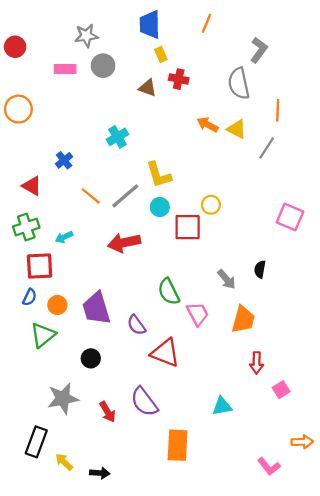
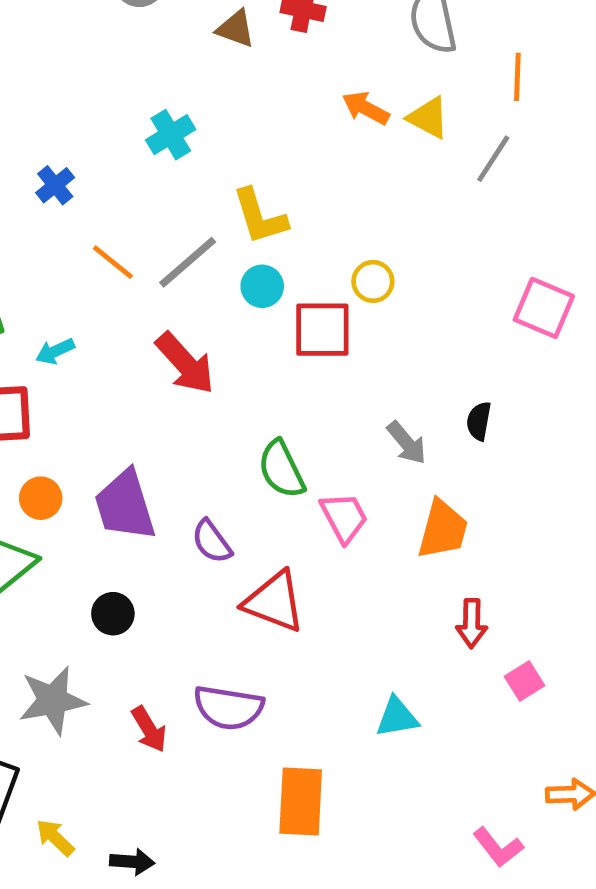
red arrow: (124, 243) -> (185, 363), turned -120
purple semicircle: (144, 402) -> (228, 708), turned -44

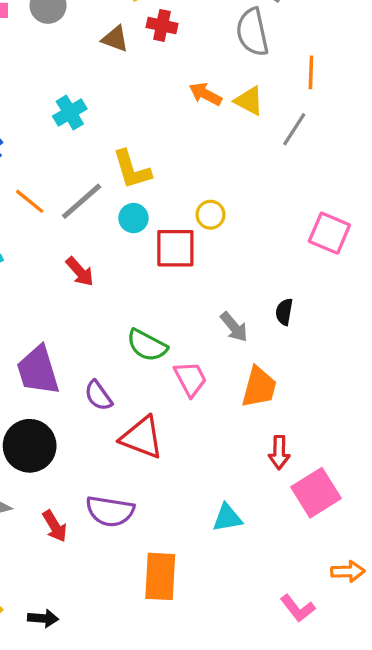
red arrow: (185, 363) -> (80, 272), size x0.7
green semicircle: (281, 469) -> (147, 345), turned -36
black circle: (113, 614) -> (30, 446), size x1.8
pink square: (525, 681) -> (316, 493), size x1.8

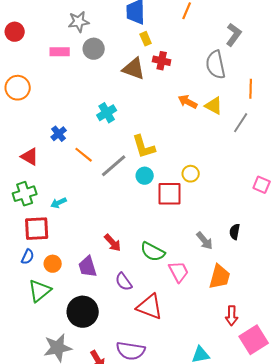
brown triangle: (115, 39) -> (134, 69), size x1.4
orange line: (30, 201) -> (84, 155), moved
pink square: (329, 233) -> (262, 185), size x0.7
red arrow: (80, 272) -> (113, 243), moved
purple trapezoid: (38, 370) -> (88, 267), size x0.7

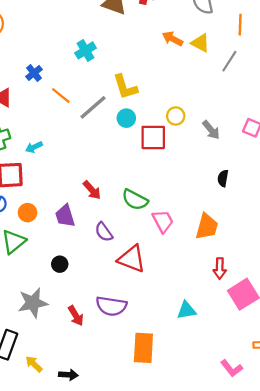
gray arrow: (205, 241) -> (211, 130), moved
black circle: (83, 312) -> (60, 264), size x0.5

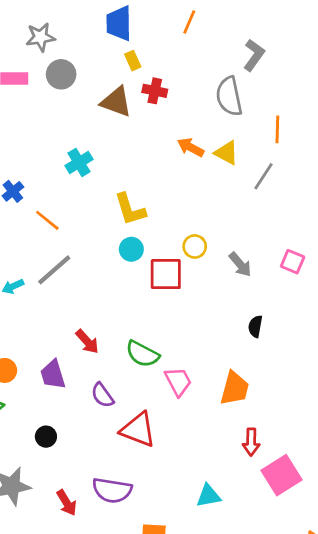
gray line: (93, 107) -> (54, 270), moved

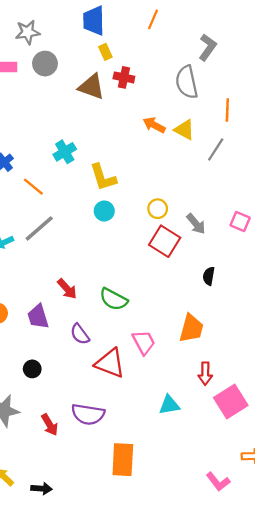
cyan cross: (79, 162) -> (65, 152), moved
red square: (166, 274) -> (165, 241), moved, turned 32
pink trapezoid: (178, 381) -> (144, 342), moved
cyan triangle: (208, 496) -> (169, 405), moved

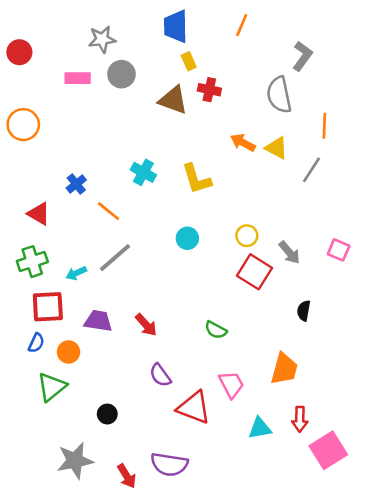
cyan cross: (65, 152) -> (143, 172), turned -30
yellow L-shape: (103, 177) -> (196, 179), moved
green semicircle: (114, 299) -> (216, 330), moved, size x0.7
purple trapezoid: (38, 317) -> (98, 321), moved, turned 116
cyan triangle: (169, 405) -> (260, 428), moved

